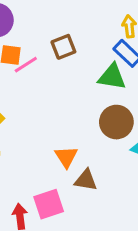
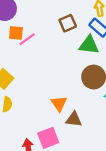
brown square: (63, 47) -> (68, 23), moved

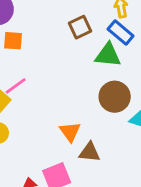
pink line: (27, 39) -> (16, 86), moved

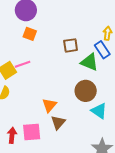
brown square: (80, 27) -> (71, 45), moved
brown triangle: (90, 152) -> (58, 122), turned 49

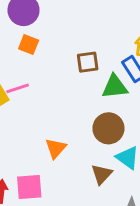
green triangle: (89, 62) -> (115, 87), turned -30
brown triangle: (58, 122) -> (102, 174), moved

